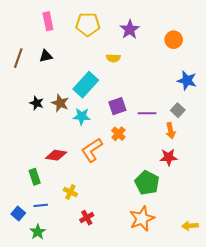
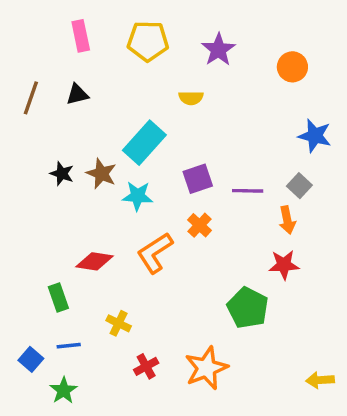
orange star: (142, 219) -> (206, 368), moved

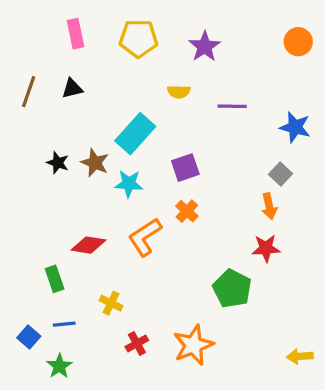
orange circle: (292, 67) -> (298, 42), moved
purple line: (248, 191) -> (232, 106), moved

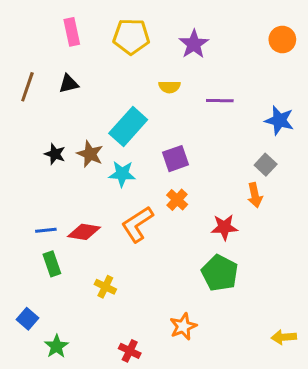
red star: (266, 248) -> (224, 227), moved
blue line: (64, 324) -> (46, 230), moved
red cross: (137, 343) -> (130, 351), moved, turned -35
orange star: (193, 345) -> (183, 326), size x0.7

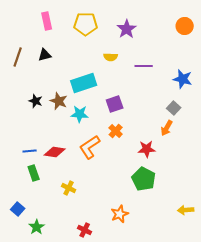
cyan rectangle: (128, 127) -> (84, 83), turned 30
orange arrow: (255, 195) -> (167, 128), turned 42
yellow arrow: (284, 337) -> (186, 210), moved

